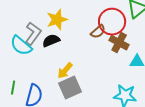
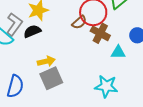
yellow arrow: (65, 71) -> (46, 61), turned -144

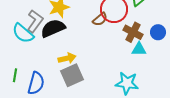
black semicircle: (32, 31) -> (53, 28), size x1.4
brown cross: (100, 33) -> (133, 32), moved

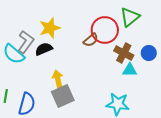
black semicircle: (53, 28) -> (44, 49), size x0.7
yellow arrow: (67, 58) -> (58, 79), turned -90

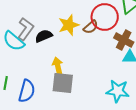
yellow star: (50, 28) -> (69, 25), moved
gray square: (63, 96) -> (63, 83), turned 30

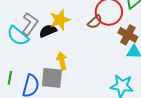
yellow star: (69, 25) -> (60, 20), moved
gray square: (63, 83) -> (52, 78), moved

